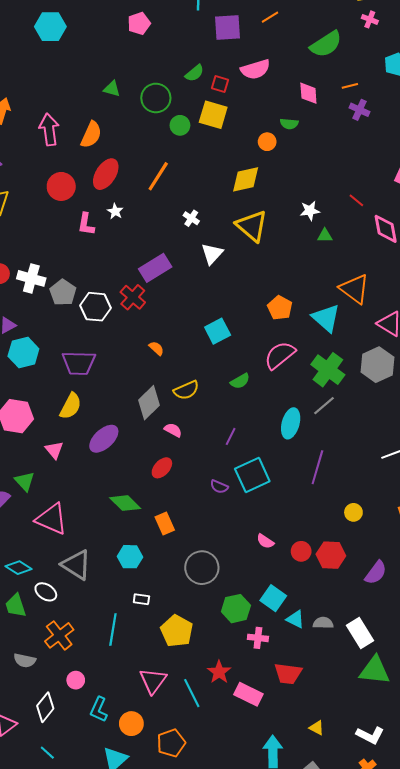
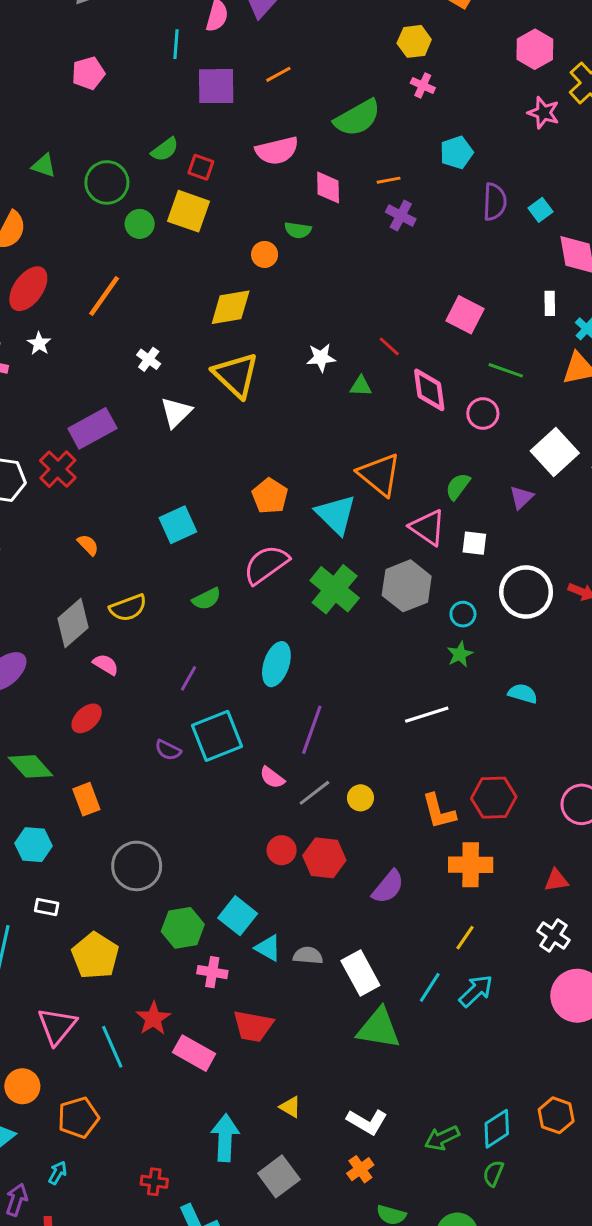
pink semicircle: (255, 69) -> (277, 151), moved
green triangle: (325, 236) -> (361, 386), moved
gray line: (324, 406) -> (314, 793), moved
pink semicircle: (265, 541) -> (272, 778), moved

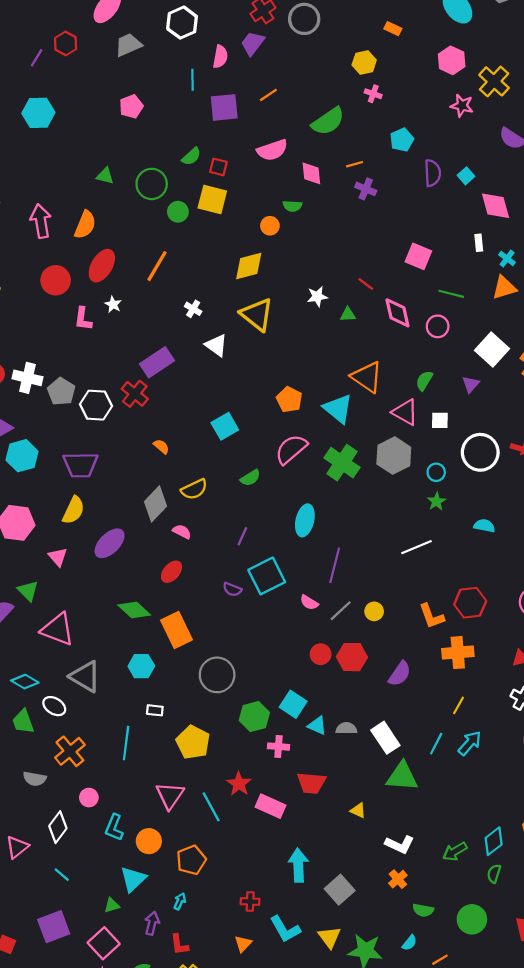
white triangle: (176, 412) -> (216, 345), turned -35
orange rectangle: (86, 799) -> (177, 630), size x1.5
yellow triangle: (290, 1107) -> (358, 810), moved

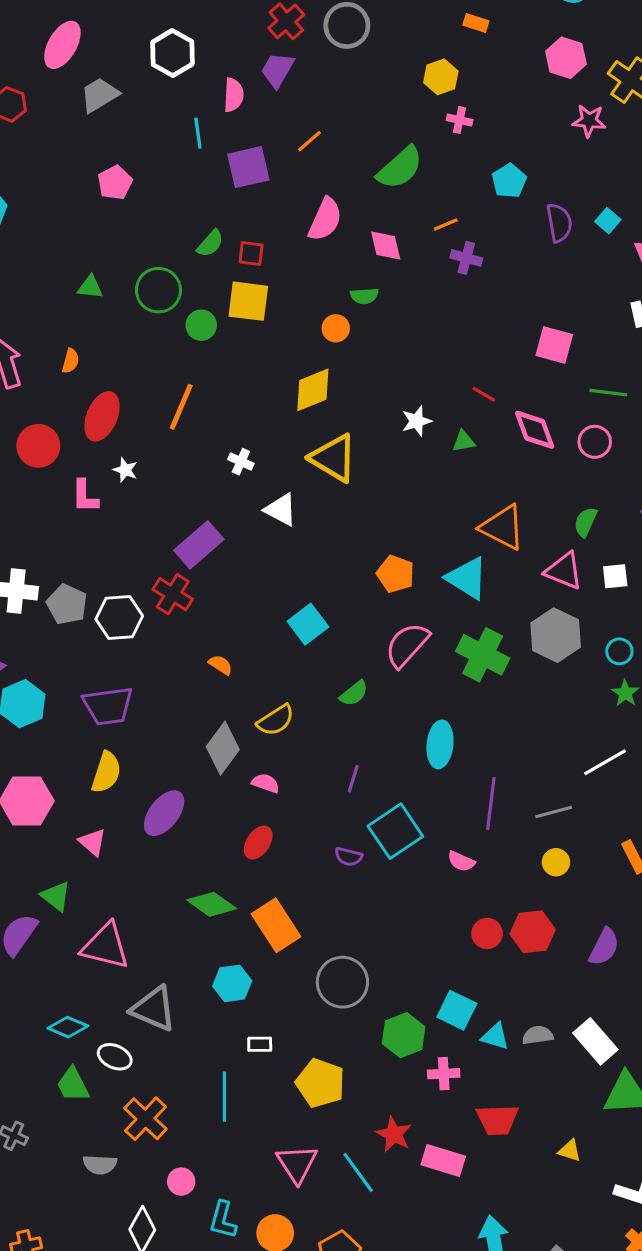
pink semicircle: (272, 150) -> (325, 219), turned -40
orange semicircle: (85, 225) -> (71, 361), size x0.6
gray line: (341, 611) -> (554, 812), moved, turned 35

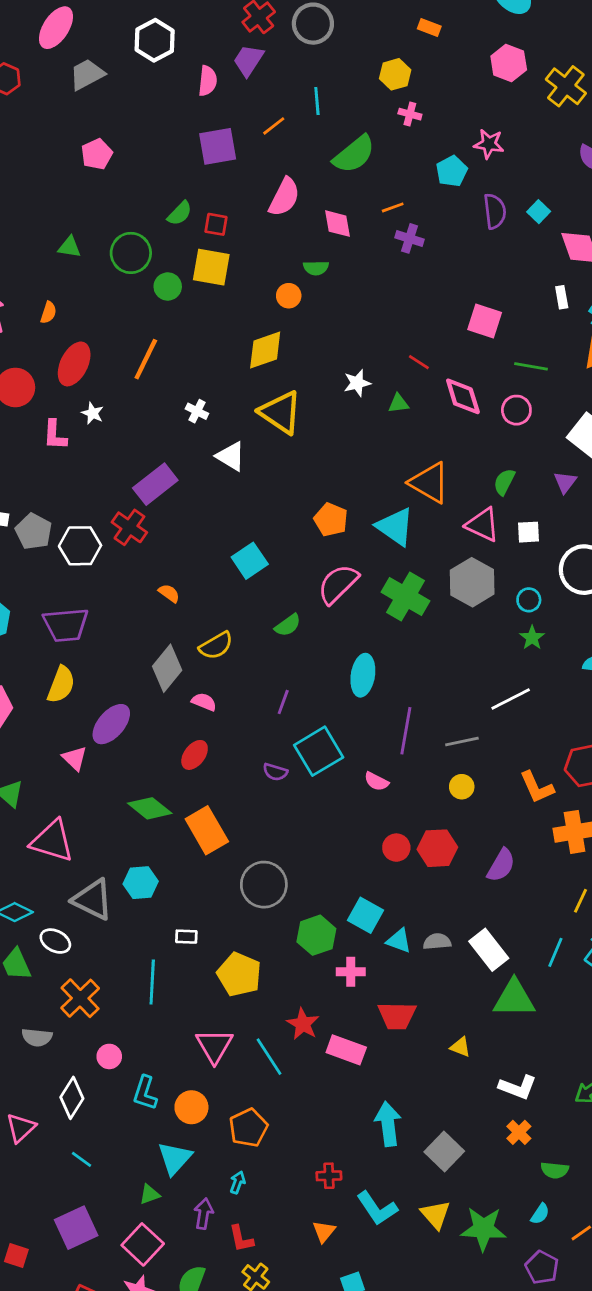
pink star: (589, 121) -> (489, 144), moved
cyan line: (198, 133) -> (317, 101), moved
pink triangle: (92, 842) -> (75, 758), moved
cyan hexagon: (232, 983) -> (141, 883), moved

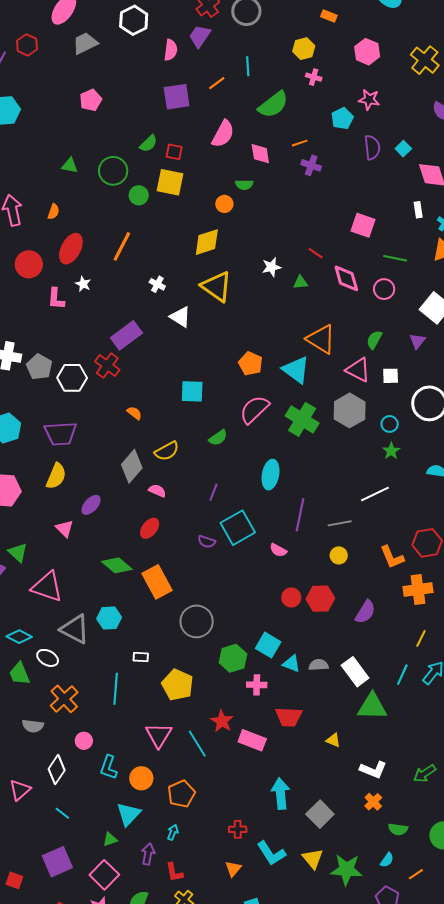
pink hexagon: (509, 63) -> (367, 52), moved
cyan square: (250, 561) -> (192, 391), turned 35
purple ellipse: (111, 724) -> (91, 505), size x0.7

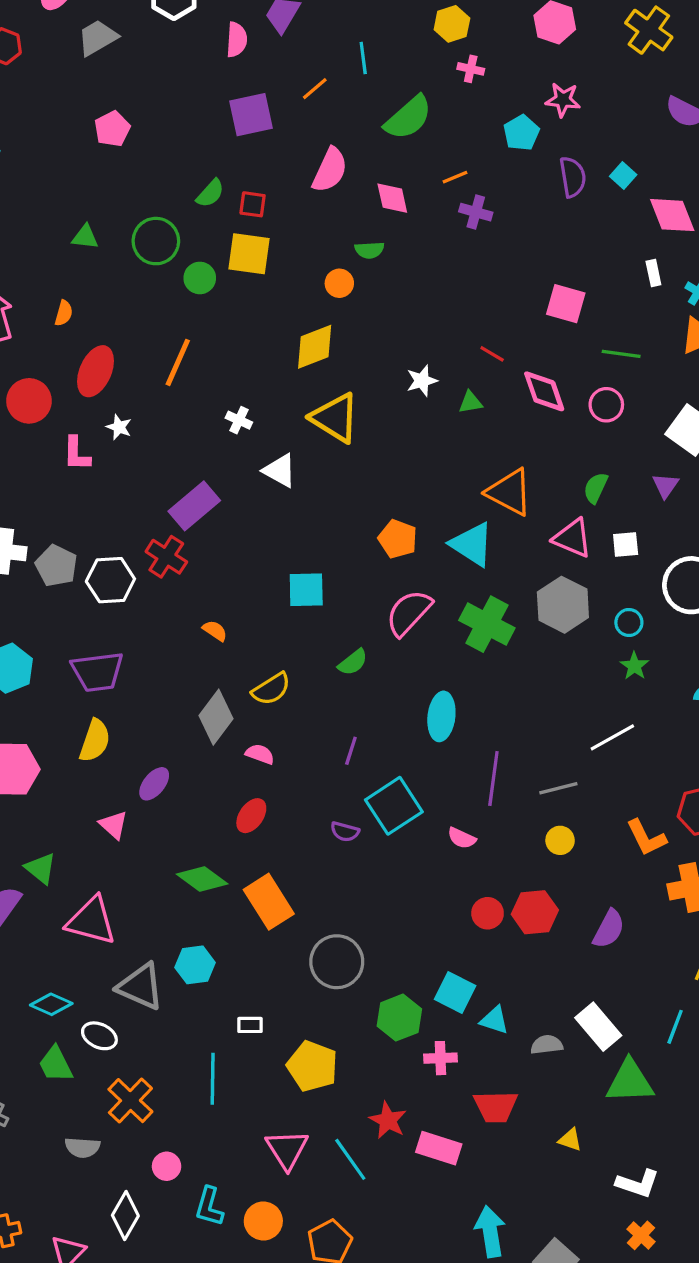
gray semicircle: (319, 665) -> (547, 1045), moved

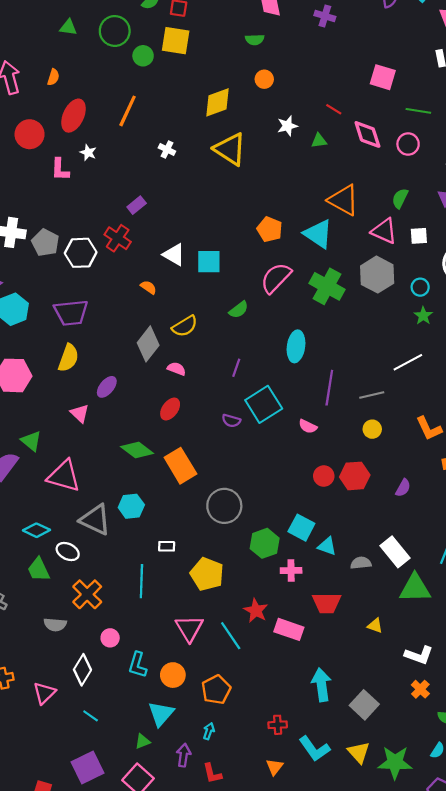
orange circle: (339, 283) -> (264, 79), moved
white triangle: (280, 471) -> (174, 255), moved
purple rectangle: (194, 506) -> (137, 205), size x0.6
purple semicircle: (609, 929) -> (403, 488), size x0.7

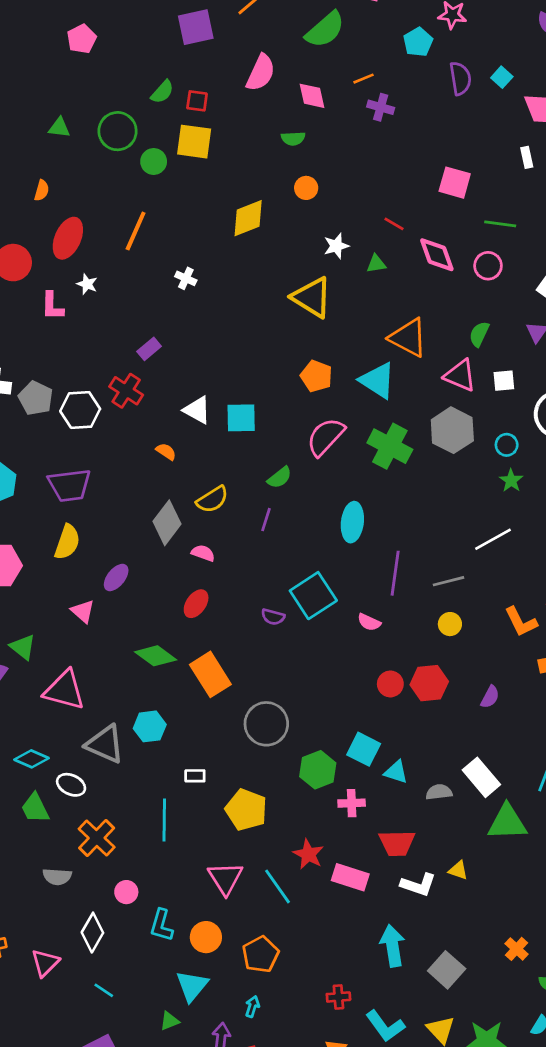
yellow triangle: (230, 149) -> (312, 297), moved
purple line: (236, 368) -> (266, 520), moved
white L-shape: (419, 655) -> (418, 885), moved

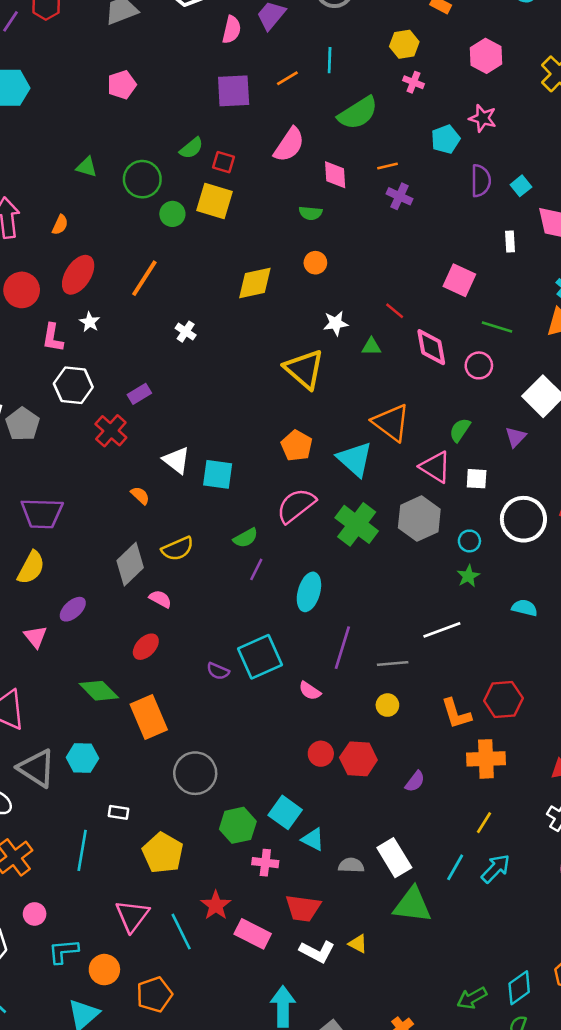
white rectangle: (527, 157) -> (510, 241), moved
white hexagon: (80, 410) -> (73, 385), moved
purple line: (266, 520) -> (256, 569), moved
cyan L-shape: (161, 925) -> (63, 951), turned 60

